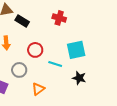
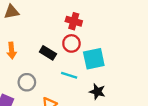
black rectangle: (22, 21) -> (48, 53), moved
red circle: (35, 50) -> (71, 43), moved

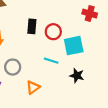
red cross: (74, 21) -> (90, 14), moved
black rectangle: (48, 53) -> (32, 26), moved, turned 64

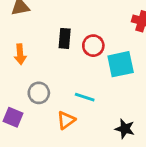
cyan line: (51, 61) -> (85, 97), moved
black star: (77, 76) -> (125, 129), moved

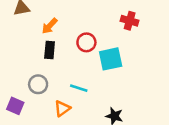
black rectangle: (65, 38) -> (50, 50), moved
orange arrow: (20, 54) -> (50, 26), moved, turned 48

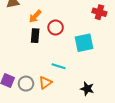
red circle: (86, 42) -> (56, 28), moved
gray circle: (38, 84) -> (26, 84), moved

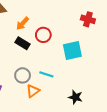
black rectangle: (35, 36) -> (23, 43), turned -64
gray circle: (26, 84) -> (23, 75), moved

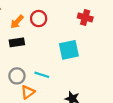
red circle: (43, 35) -> (39, 19), moved
black rectangle: (23, 43) -> (17, 42), turned -40

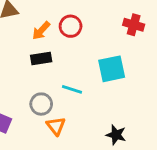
cyan line: (42, 75) -> (72, 89), moved
orange triangle: (28, 92) -> (56, 126), turned -32

